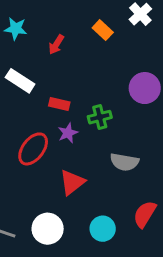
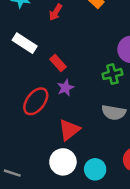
red rectangle: (59, 104) -> (58, 63), turned 35
green cross: (100, 117) -> (112, 74), moved
white circle: (48, 229) -> (63, 162), moved

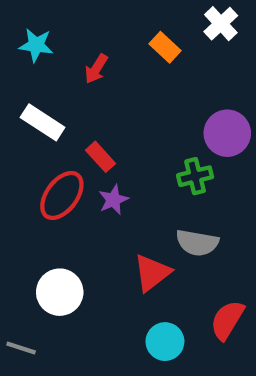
red ellipse: (36, 101) -> (62, 195), moved
red triangle: (69, 130) -> (152, 273), moved
white circle: (63, 162) -> (60, 292), moved

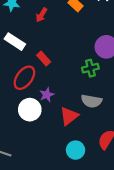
purple star: (113, 200) -> (47, 95), moved
white circle: (60, 292) -> (30, 110), moved

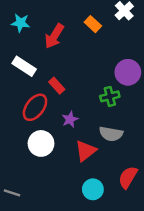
red arrow: (41, 15) -> (54, 36), size x1.5
purple star: (47, 95) -> (70, 119), moved

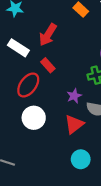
red arrow: (54, 36) -> (48, 35), moved
purple star: (70, 119) -> (74, 96), moved

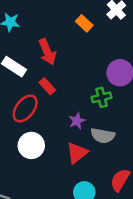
red arrow: (48, 35) -> (47, 52), turned -55

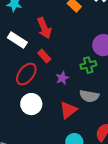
purple star: (77, 121) -> (62, 78), moved

